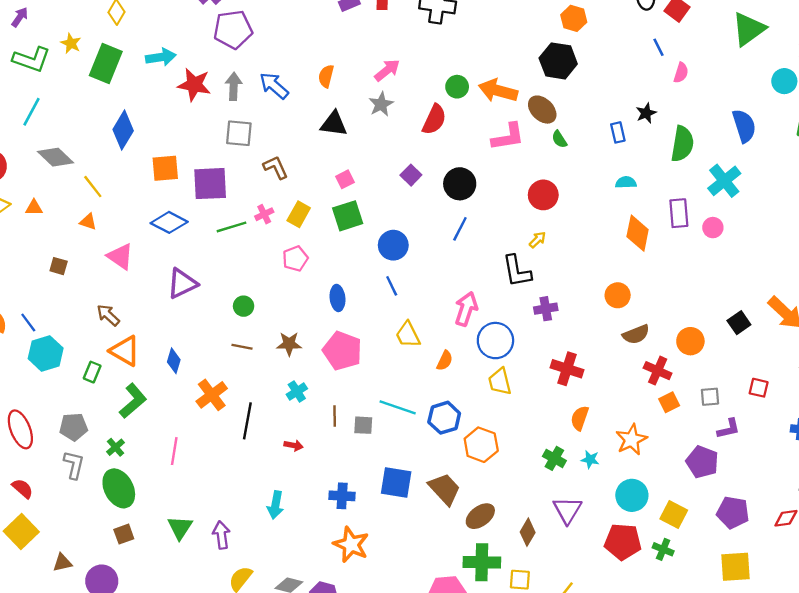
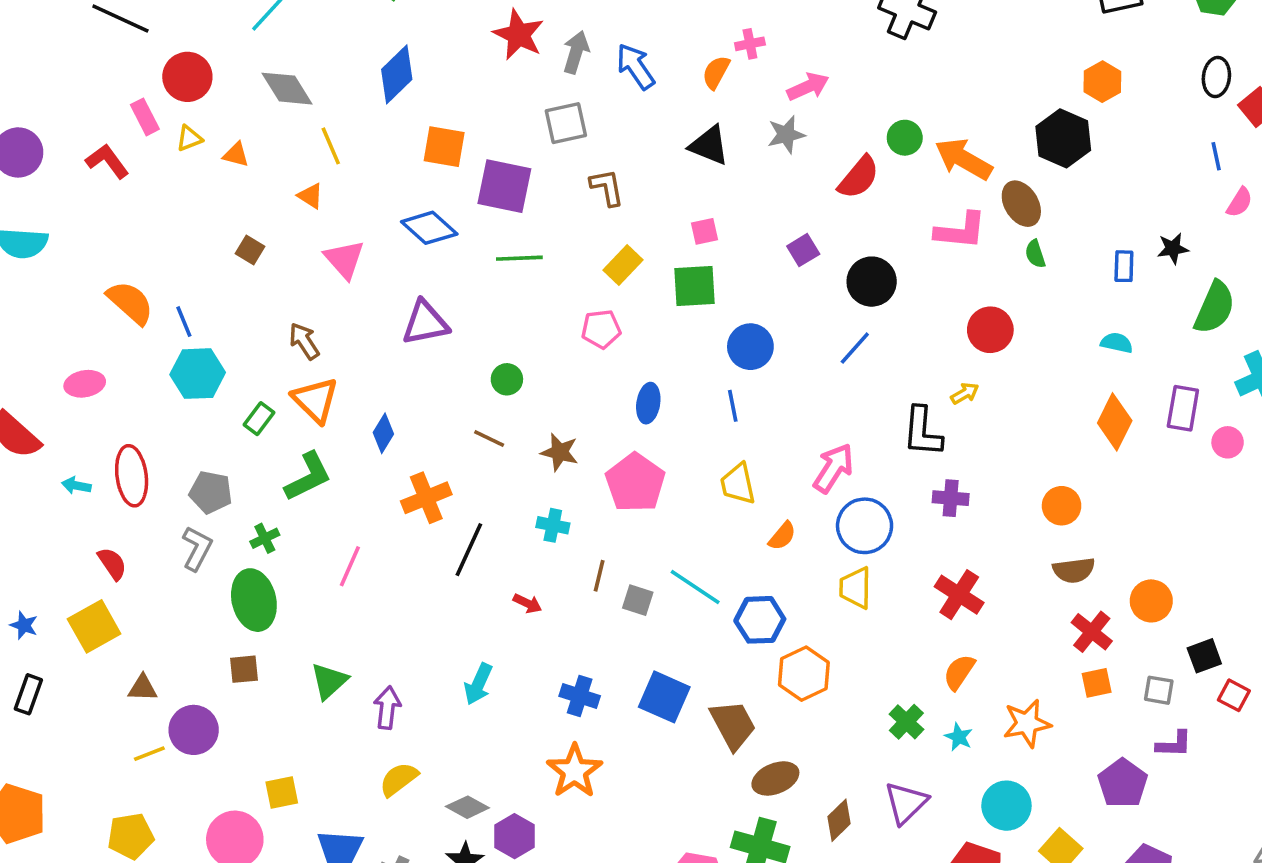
gray square: (239, 133) -> (566, 123), turned -32
pink cross: (264, 214) -> (750, 44), moved
black square: (739, 323) -> (1204, 656), moved
cyan cross: (297, 392) -> (553, 525), turned 30

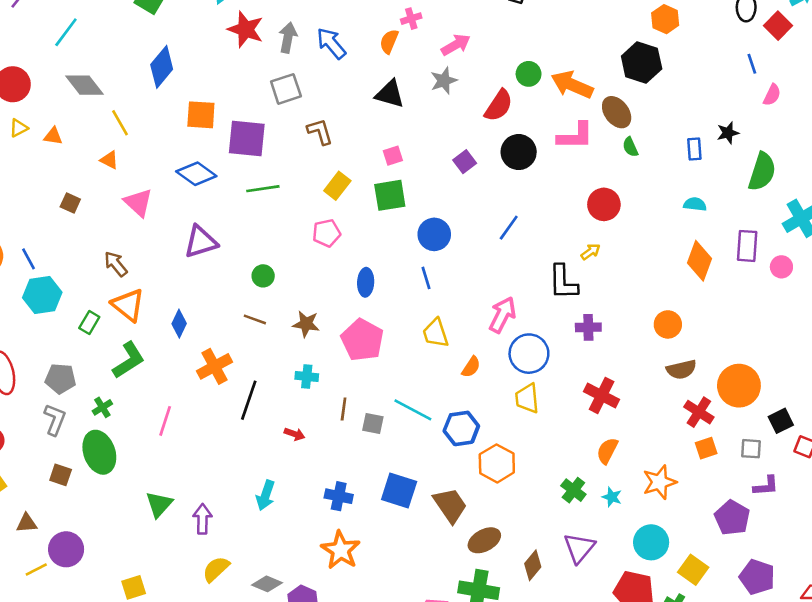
black circle: (872, 282) -> (519, 152), moved
orange circle: (1151, 601) -> (739, 386), size x1.4
brown square: (244, 669) -> (61, 475), moved, turned 30

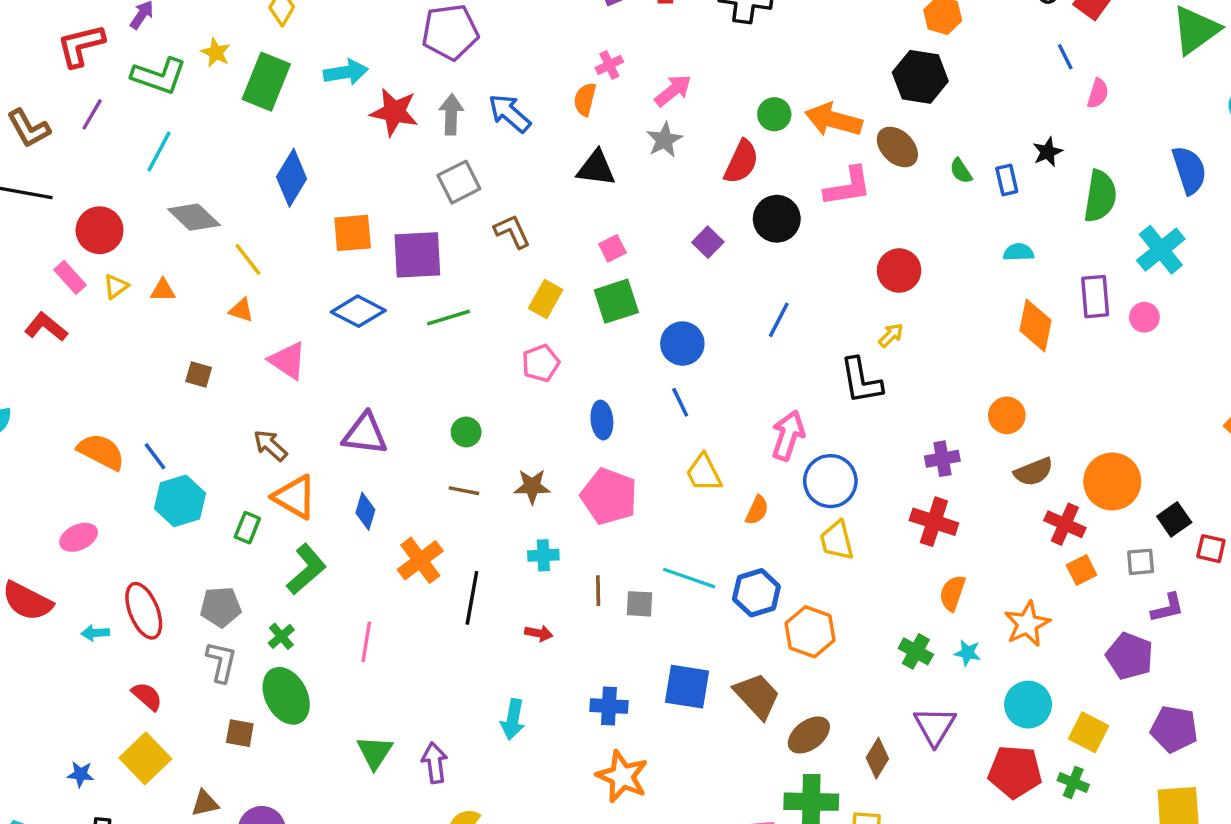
green semicircle: (630, 147) -> (961, 171), moved
purple triangle: (201, 242) -> (365, 434), moved, turned 33
purple cross: (588, 327) -> (942, 459), moved

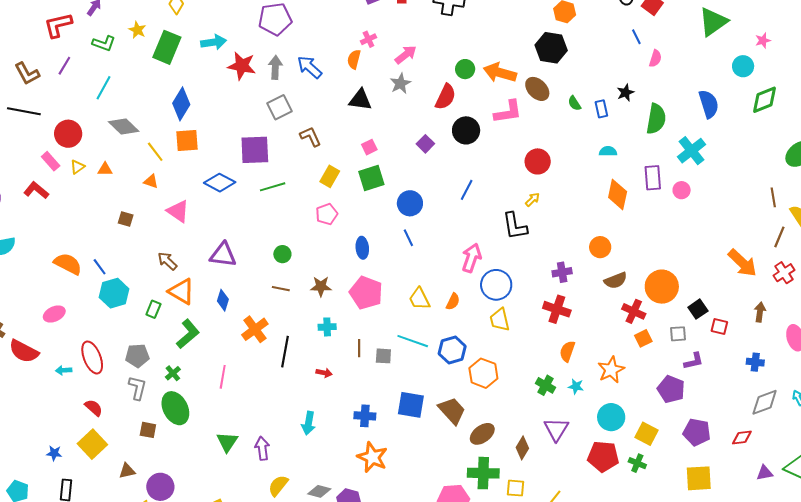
green L-shape: (159, 76) -> (104, 43), size x0.7
orange square: (353, 233) -> (187, 140), moved
yellow trapezoid: (704, 473) -> (419, 299), moved

